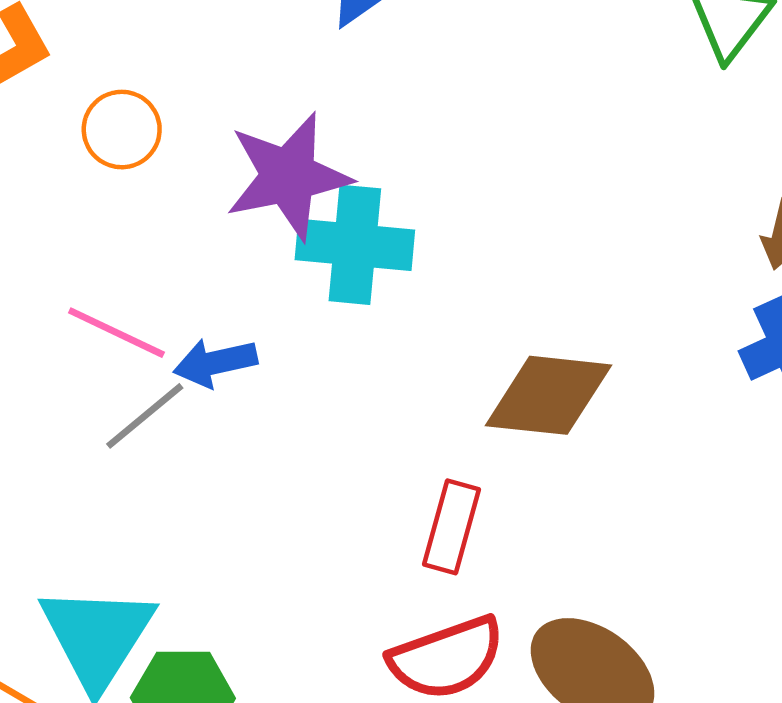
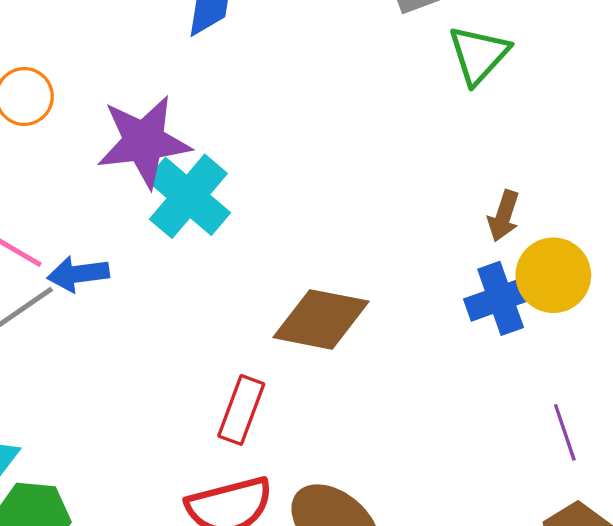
cyan cross: (355, 245) -> (188, 196), turned 30

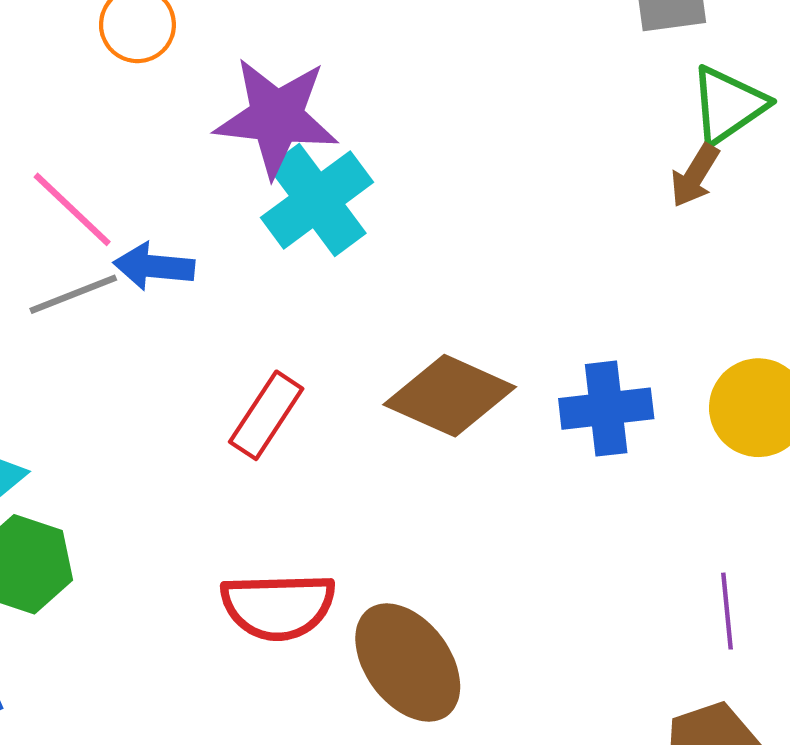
brown arrow: (504, 216) -> (695, 176), moved
blue cross: (501, 298) -> (606, 409), moved
red rectangle: (241, 410) -> (266, 415), moved

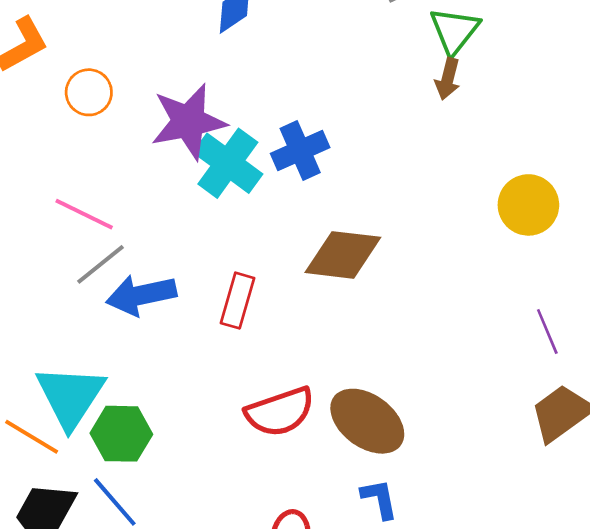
blue arrow: (154, 266) -> (141, 295), moved, size x1.4
blue cross: (606, 409) -> (300, 151), moved

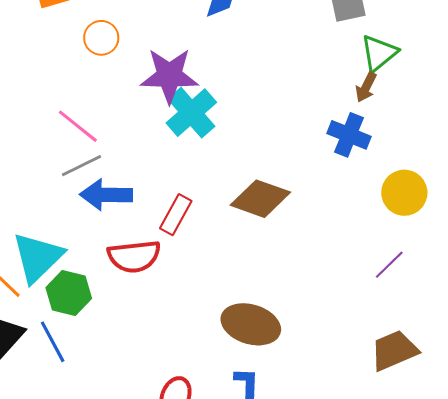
blue cross: (300, 151) -> (349, 135), moved, turned 33
purple line: (547, 332) -> (389, 265), moved, turned 56
red semicircle: (280, 412) -> (134, 256), moved
brown ellipse: (367, 421) -> (251, 324), turned -32

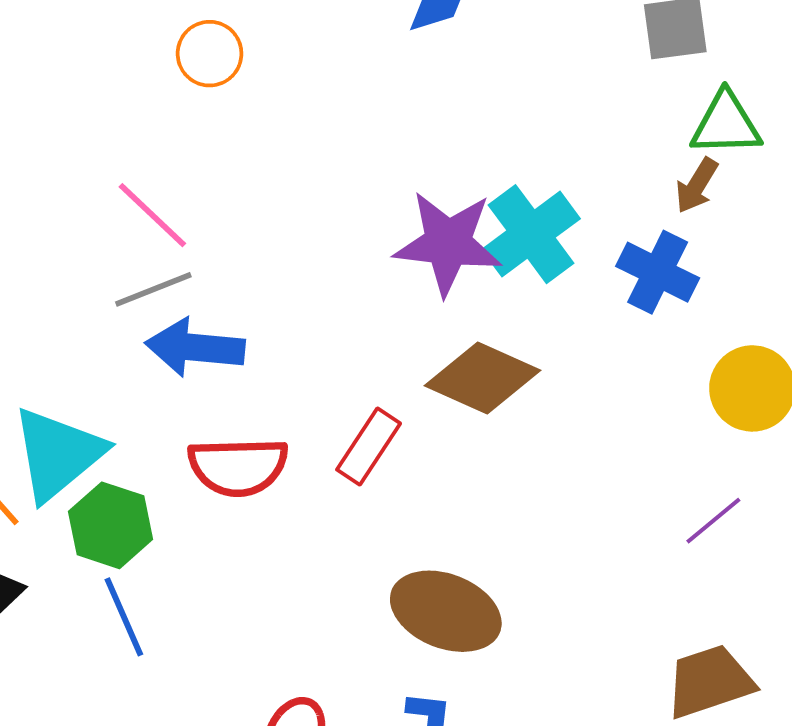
green triangle: (379, 53) -> (726, 124), turned 33
purple star: (169, 76) -> (448, 243), moved
cyan cross: (191, 113) -> (531, 234), moved
red rectangle: (176, 215) -> (369, 446), moved
blue line: (53, 342) -> (124, 617), moved

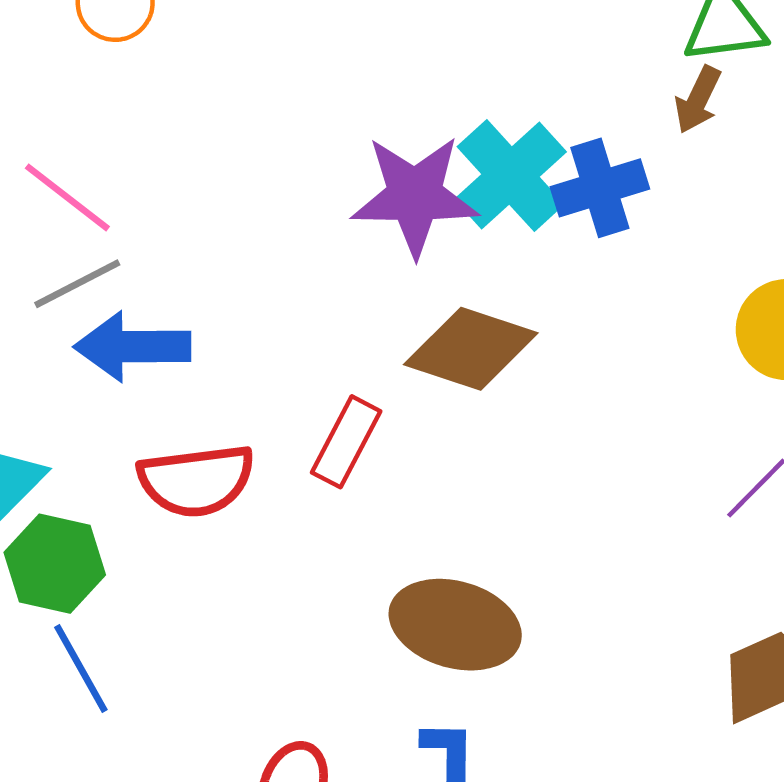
blue cross: (658, 272) -> (600, 188), moved, turned -38

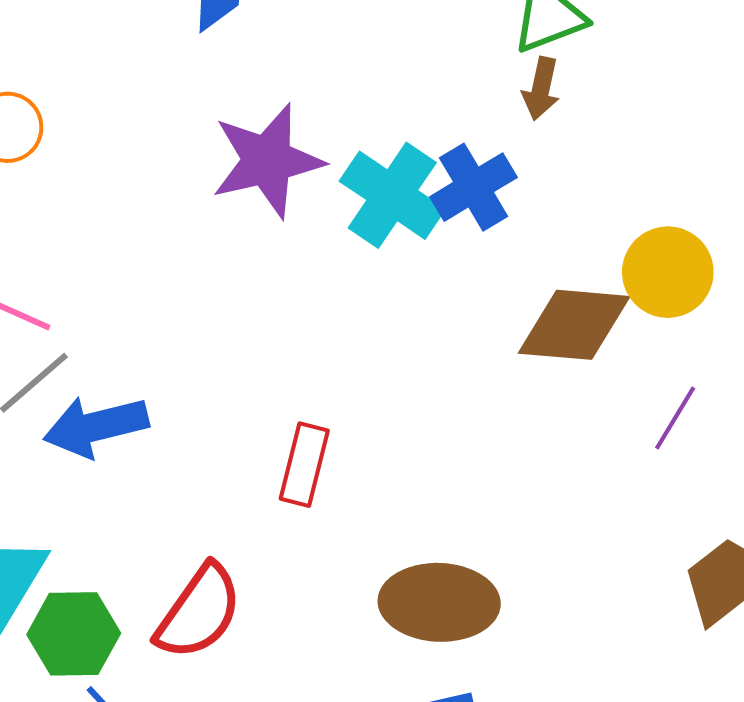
purple star: (415, 196) -> (267, 161), moved
brown diamond: (471, 349) -> (574, 325), moved
red semicircle: (196, 480) -> (199, 612), moved, turned -34

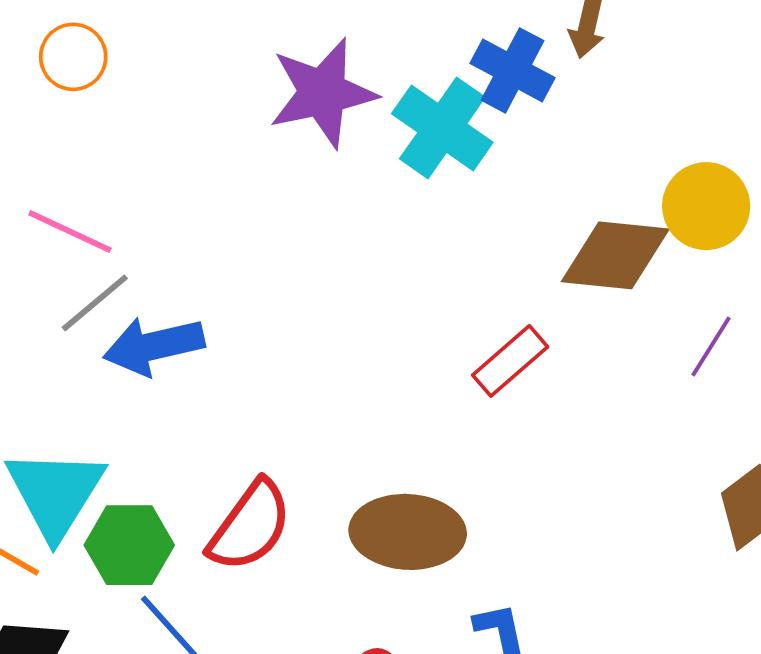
blue cross: (474, 187) -> (512, 70), moved, turned -32
red rectangle: (304, 465) -> (510, 361), moved, turned 34
brown ellipse: (439, 602) -> (408, 532), moved

